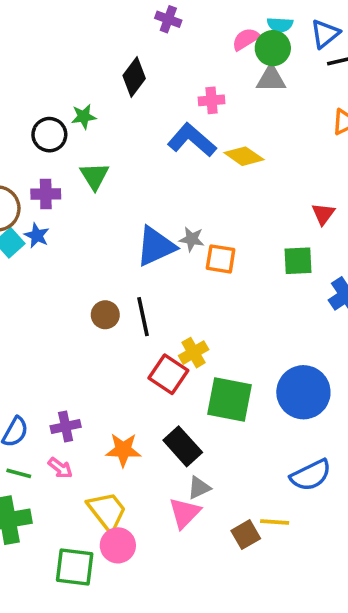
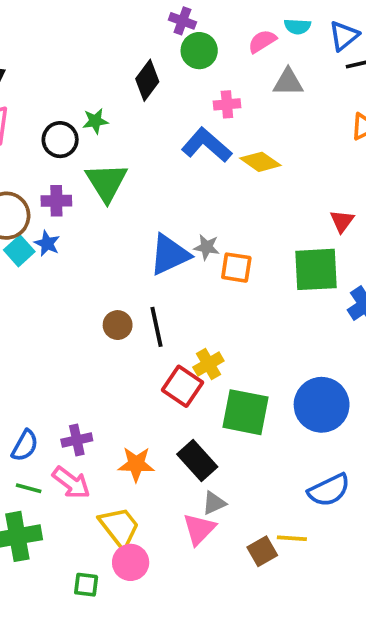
green circle: (273, 48) -> (199, 51), moved
green triangle: (94, 176) -> (106, 182), size x1.4
green square: (298, 261) -> (316, 269), size x1.5
pink arrow: (60, 468) -> (71, 483), size x1.5
green square: (75, 567) -> (86, 585), size x0.6

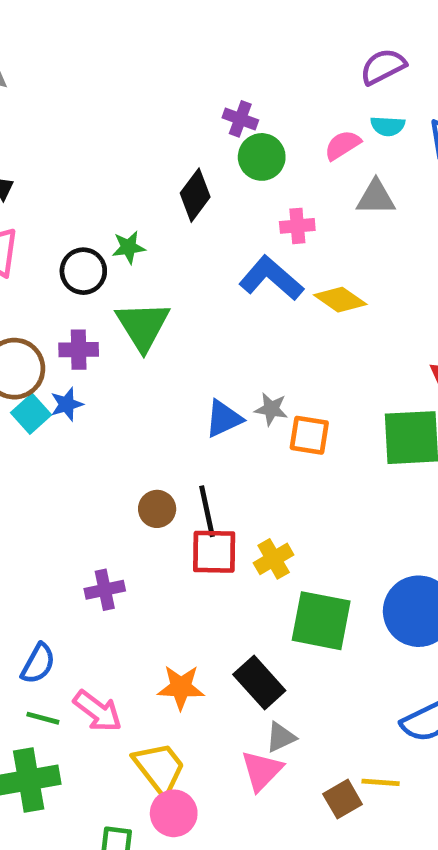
blue star: (47, 243) -> (67, 404), turned 30
blue triangle: (169, 255) -> (224, 419), size x0.7
red square: (182, 386) -> (214, 552), moved, turned -33
purple cross: (77, 440) -> (105, 590), moved

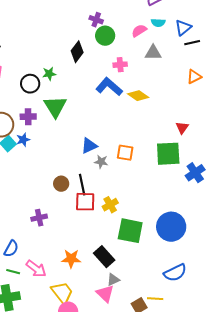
gray star: (271, 409) -> (101, 162), moved
pink triangle: (262, 771) -> (105, 294), turned -30

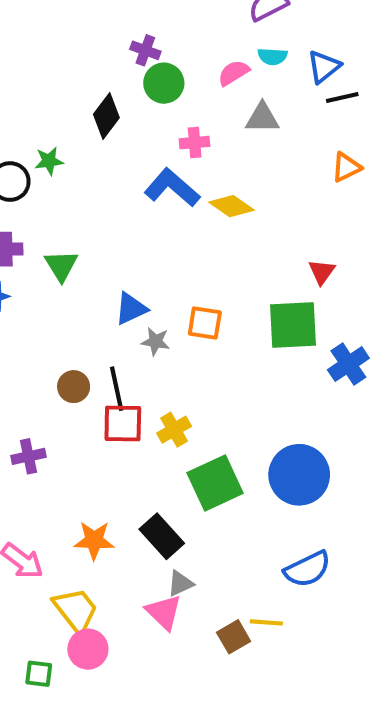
green triangle: (55, 107) -> (61, 266), moved, size x0.7
green square: (130, 231) -> (215, 483), turned -36

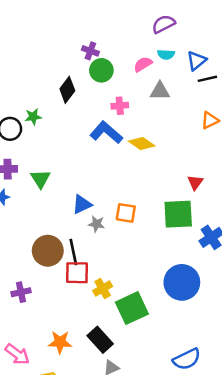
brown circle: (74, 387) -> (48, 251), size x1.6
yellow cross: (174, 430) -> (103, 289), moved
blue circle: (299, 475) -> (182, 282), moved

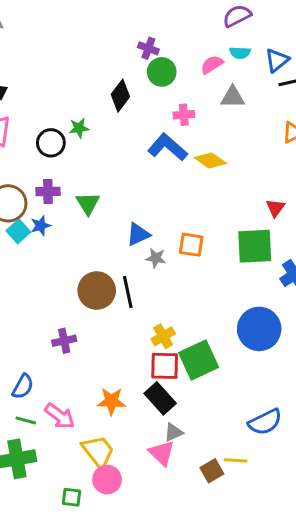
red square: (77, 273) -> (165, 366), moved

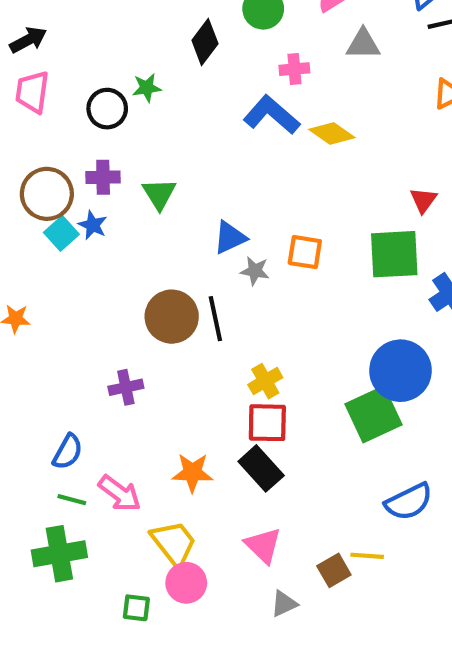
blue star: (41, 226) -> (93, 225), turned -30
green square: (199, 360) -> (373, 414), moved
gray triangle: (173, 432) -> (284, 604), moved

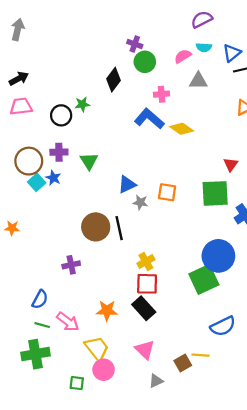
pink trapezoid: (32, 92) -> (21, 106), turned 75

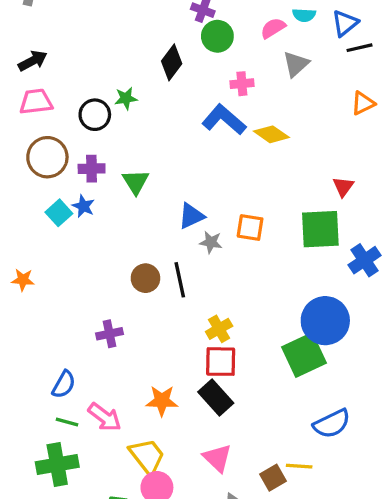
gray triangle: (198, 81) -> (296, 64), turned -42
brown circle: (29, 161) -> (47, 157), moved
brown circle: (96, 227) -> (145, 278), size x0.7

